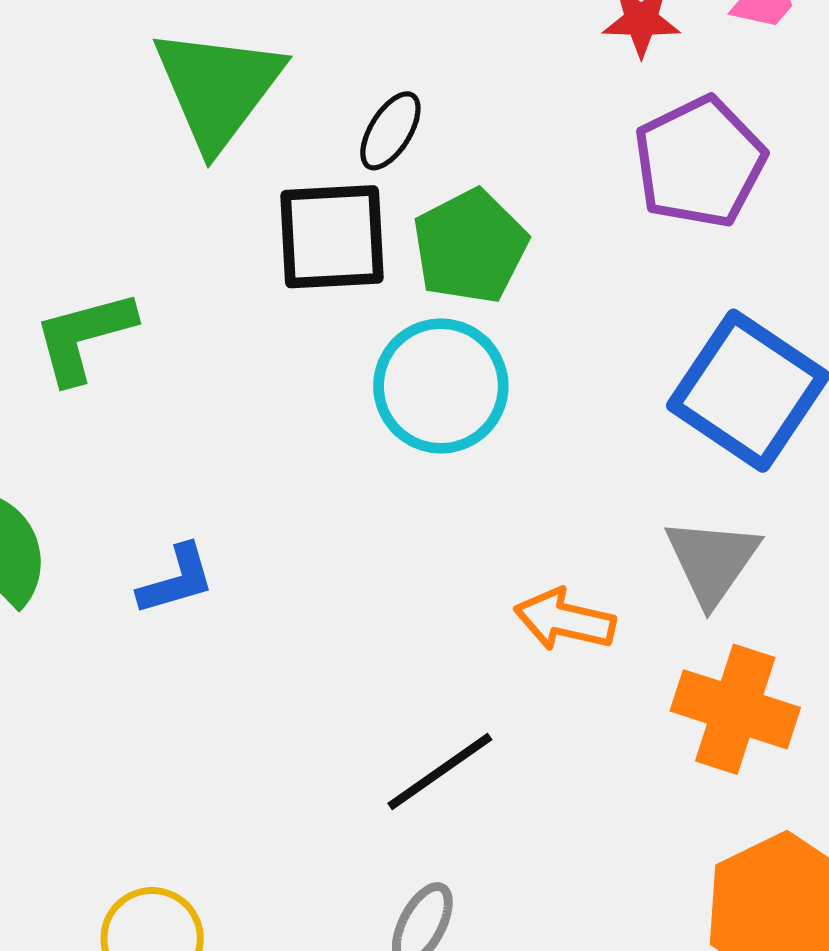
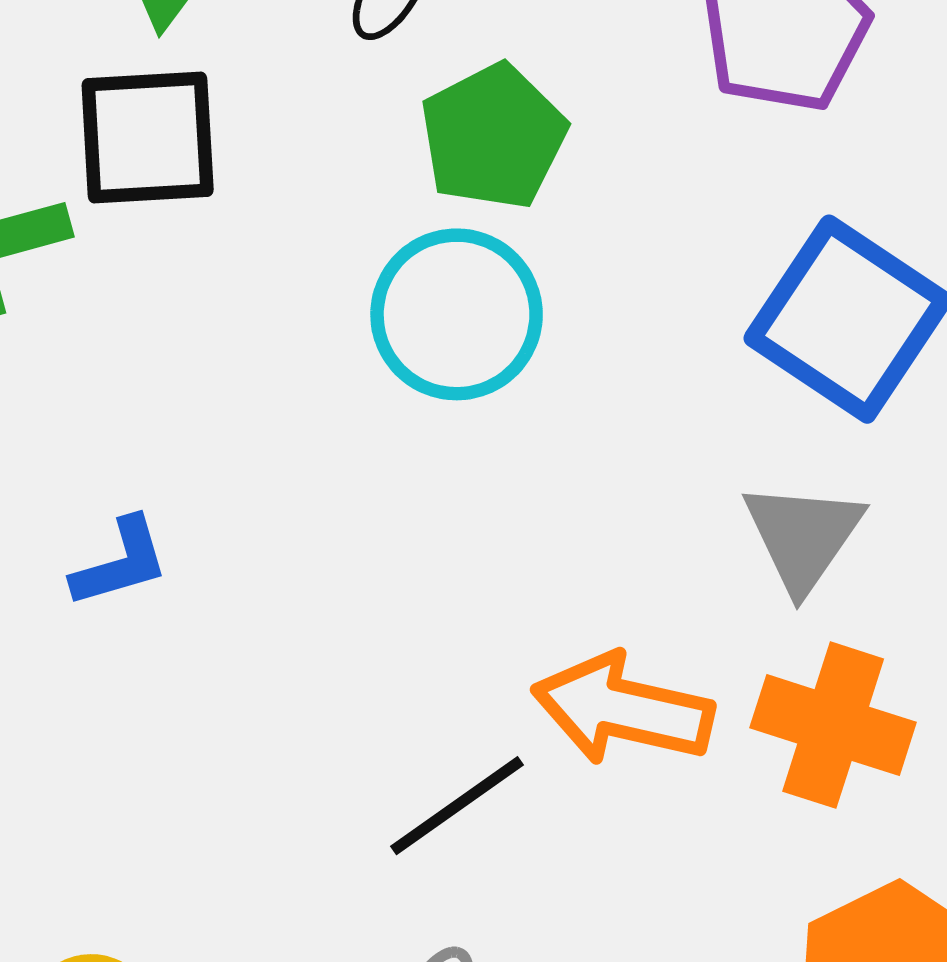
black square: (332, 237) -> (148, 138), moved
orange arrow: (565, 620) -> (623, 709), moved, size x1.4

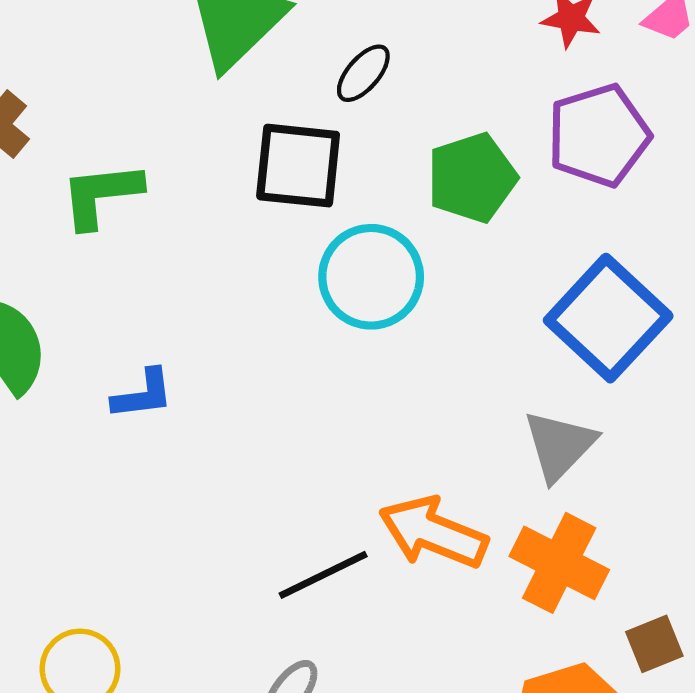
green pentagon: (493, 137) -> (472, 178), moved
black square: (148, 138) -> (298, 166), moved

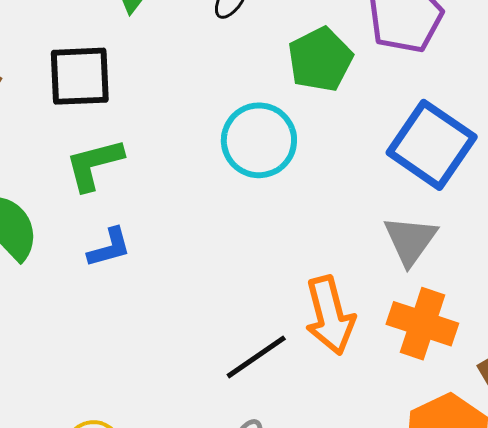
black square: (298, 166) -> (80, 76), moved
green L-shape: (101, 195) -> (94, 164), moved
orange arrow: (433, 533) -> (330, 315), turned -118

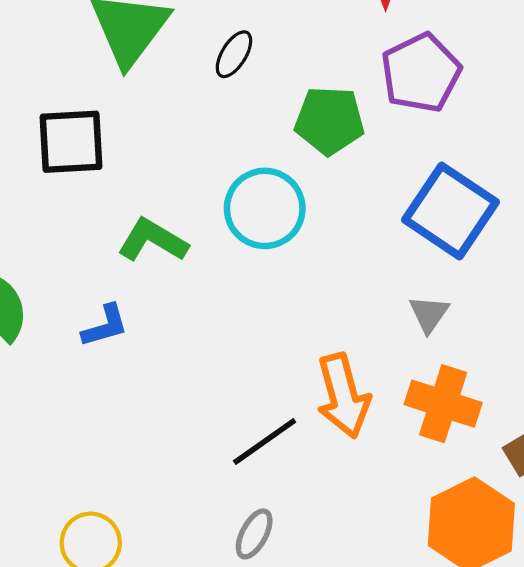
green pentagon: (320, 59) -> (329, 121), turned 30
green L-shape: (94, 164) -> (153, 240), moved, turned 46
gray triangle: (410, 240) -> (429, 314), size x0.7

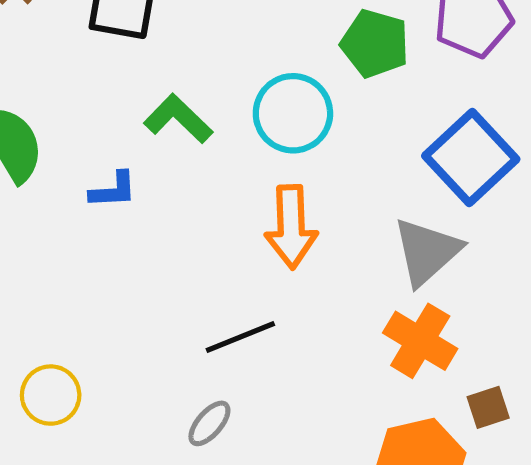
gray triangle: (429, 314) -> (427, 252), size x1.8
orange arrow: (343, 396) -> (291, 227), moved

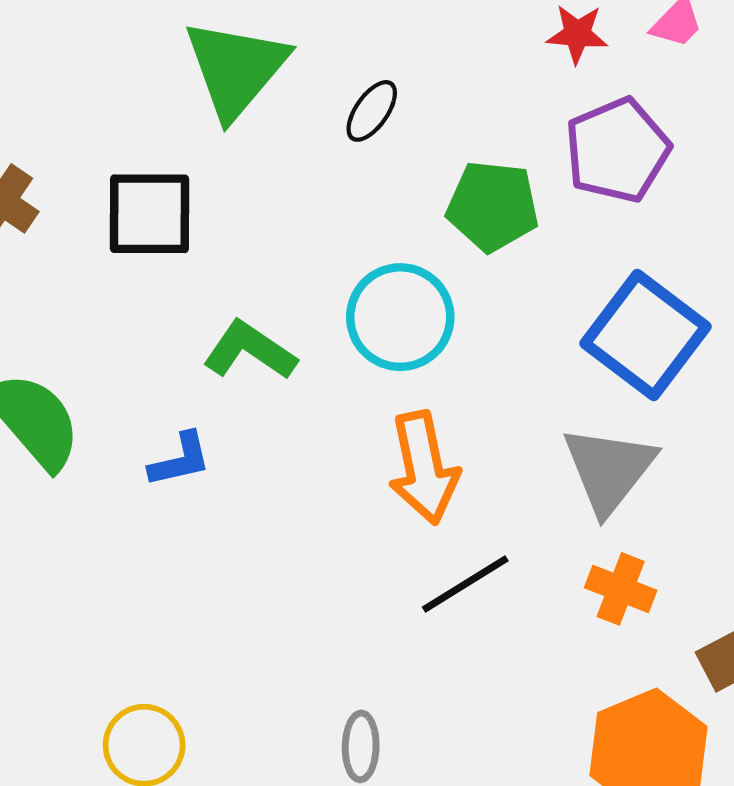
black line: (240, 337) -> (465, 584), moved
orange cross: (420, 341) -> (621, 589), size x0.7
gray ellipse: (209, 423) -> (361, 746), turned -30

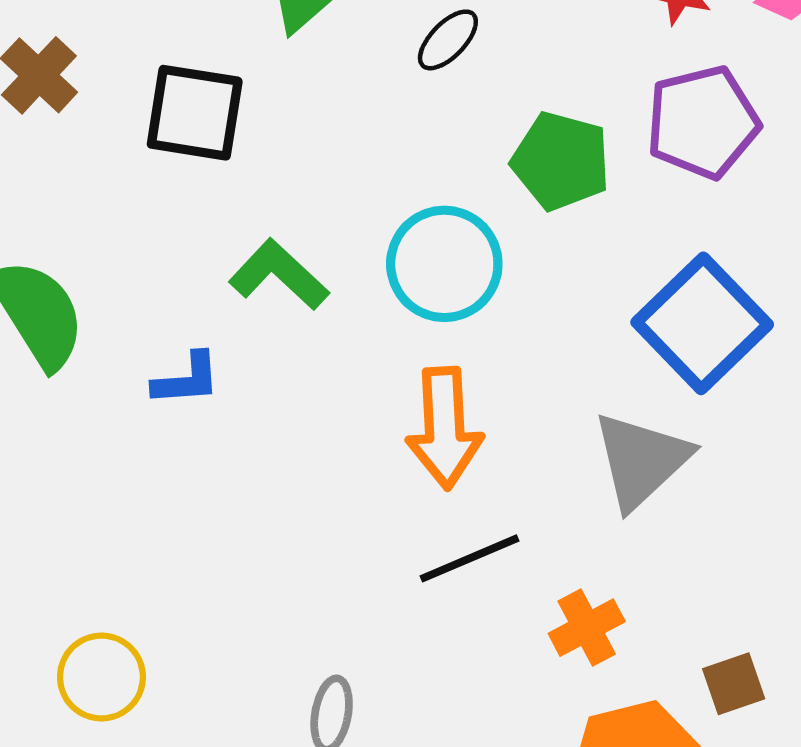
orange cross: (621, 589) -> (587, 628), moved, turned 32

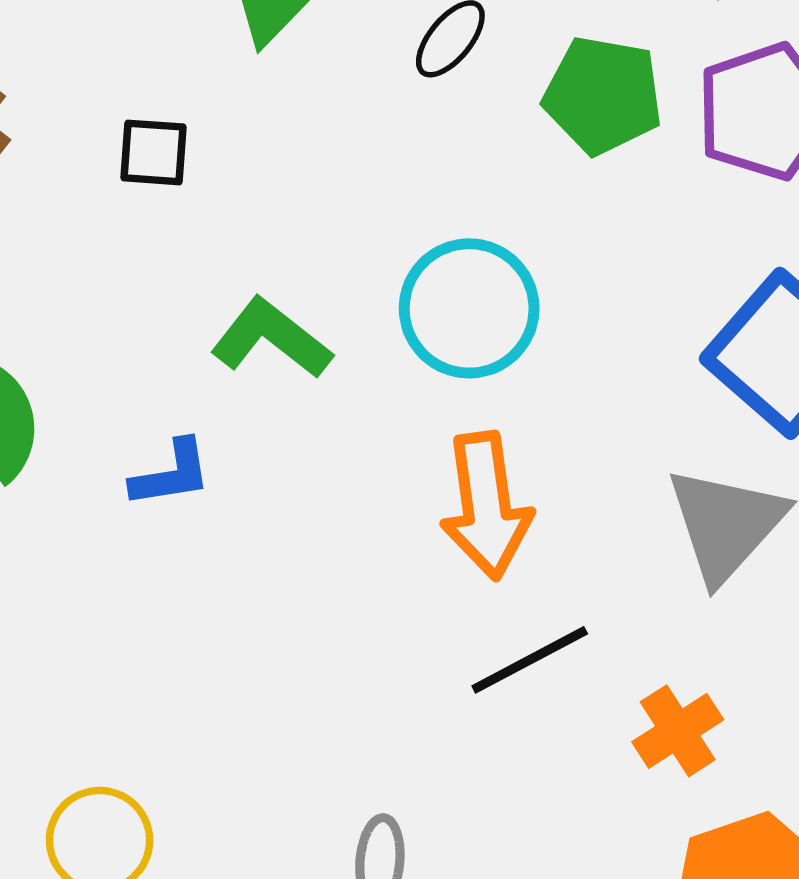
black square: (195, 113) -> (153, 152), size x0.6
green pentagon: (561, 161) -> (603, 95), moved

